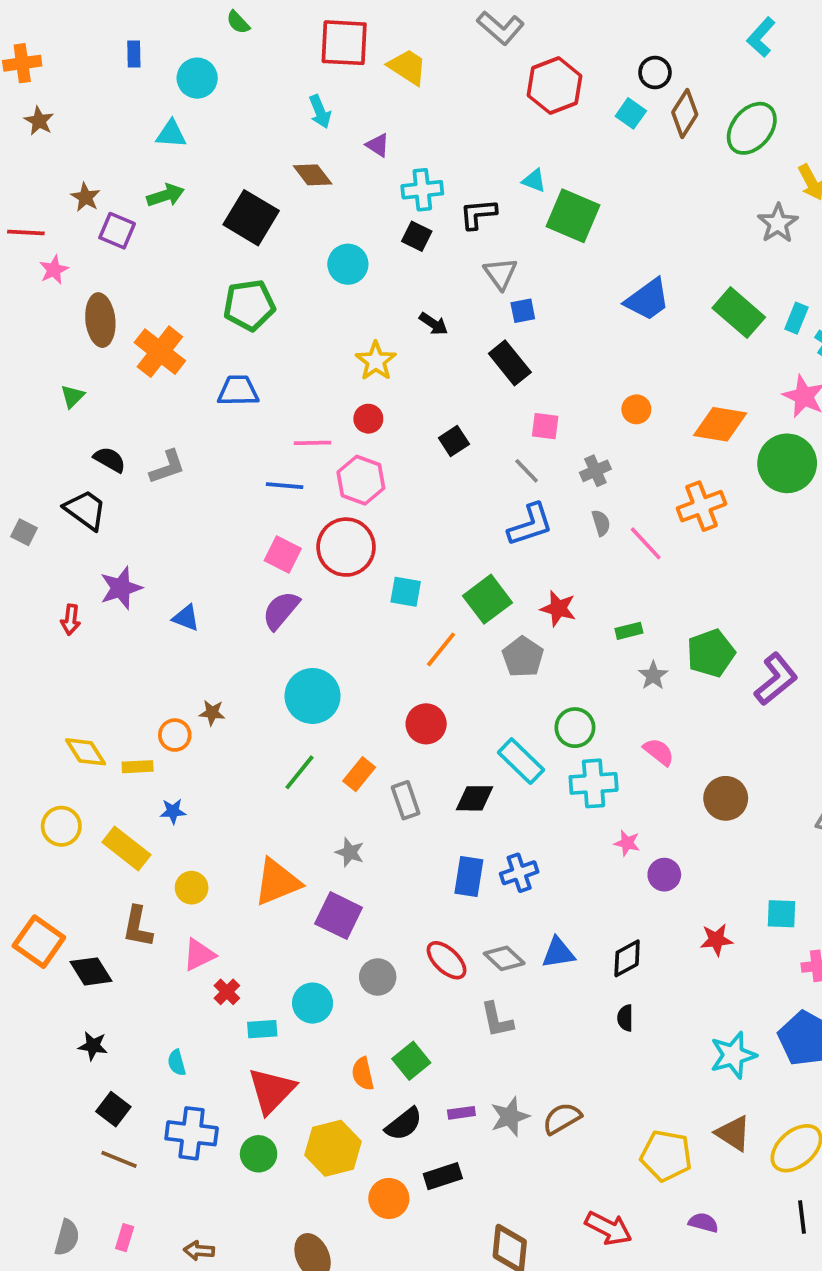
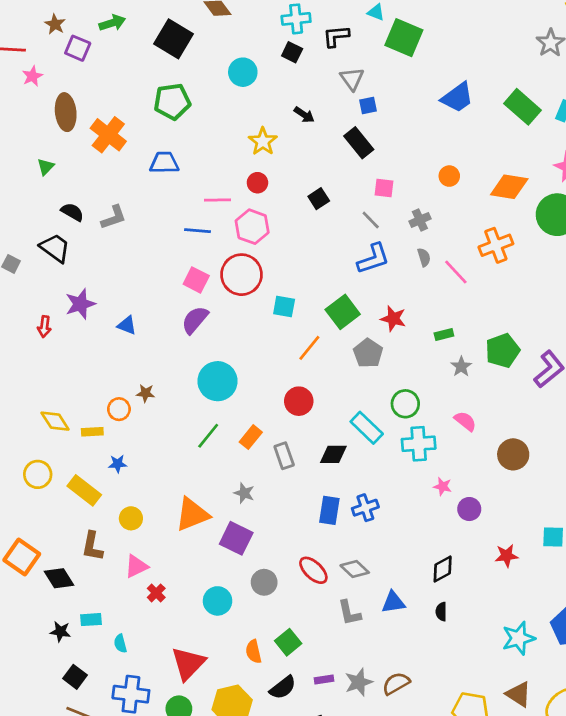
blue triangle: (558, 953) -> (393, 602), moved
cyan rectangle: (262, 1029) -> (91, 620), moved

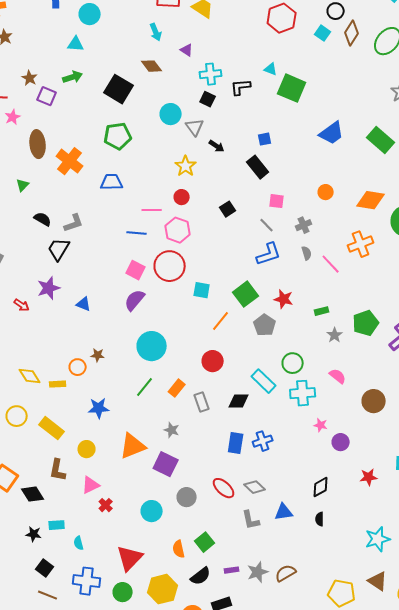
gray triangle: (352, 79) -> (195, 127), moved
black trapezoid: (55, 248) -> (59, 249), moved, turned -95
red arrow: (44, 327) -> (22, 305), turned -63
blue star: (118, 464) -> (99, 408), moved, size x1.5

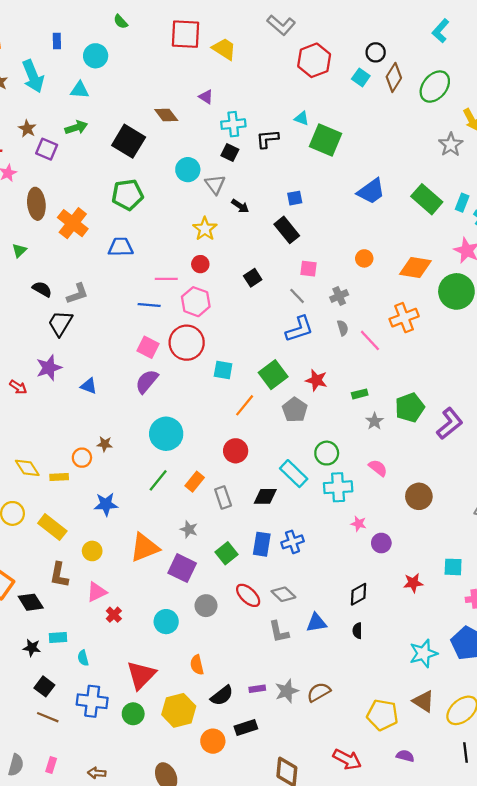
cyan arrow: (156, 32) -> (33, 76), moved, size x1.6
green square: (205, 542) -> (226, 553), moved

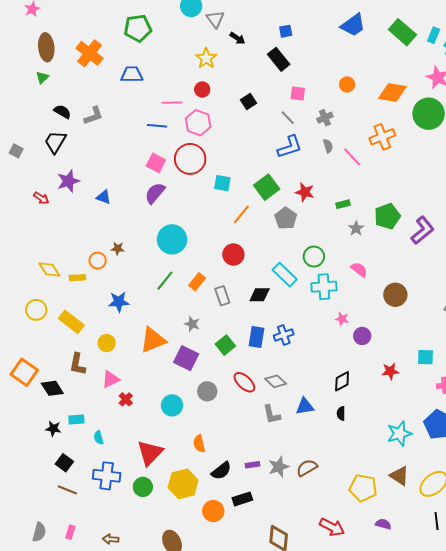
brown ellipse: (36, 204) -> (46, 47), moved
black trapezoid: (60, 323) -> (55, 142), moved

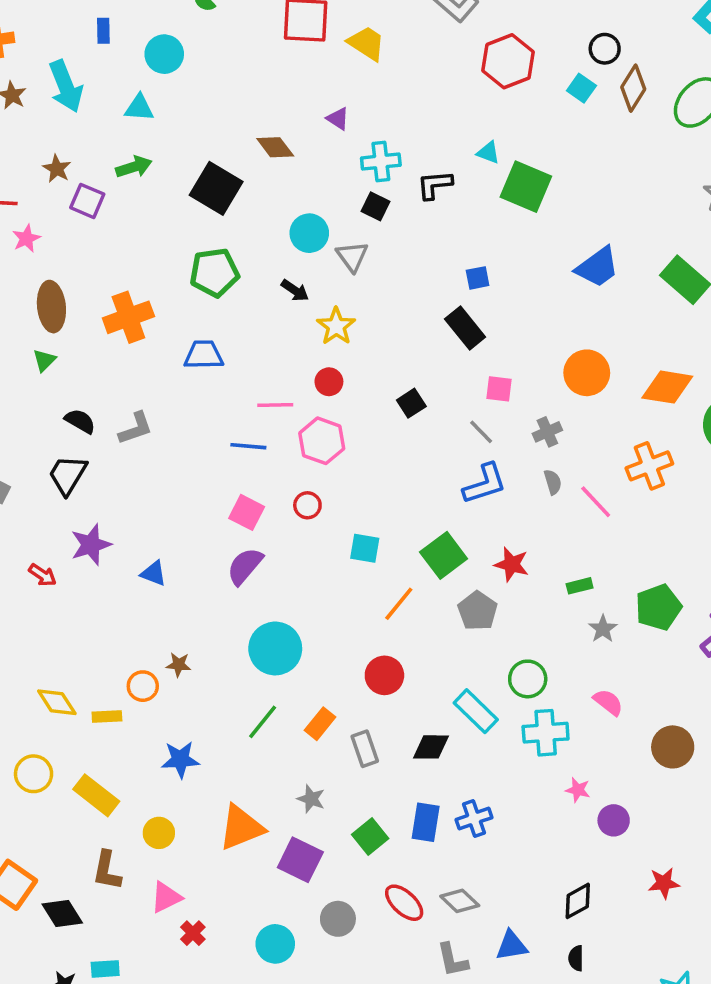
black arrow: (237, 38) -> (295, 290), moved
orange cross: (90, 53) -> (128, 317), turned 32
orange circle: (347, 84) -> (587, 373), size x1.6
red circle: (190, 159) -> (307, 505), size x0.5

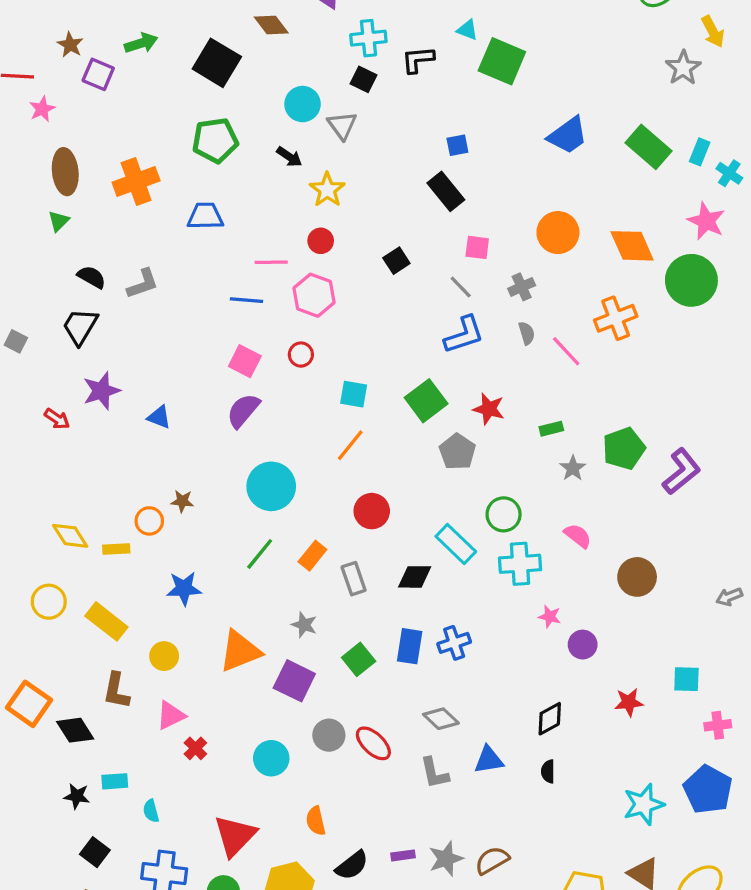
orange diamond: (667, 387) -> (632, 246), turned 57
orange line: (399, 604) -> (350, 445), moved
red ellipse: (404, 903) -> (373, 743), moved

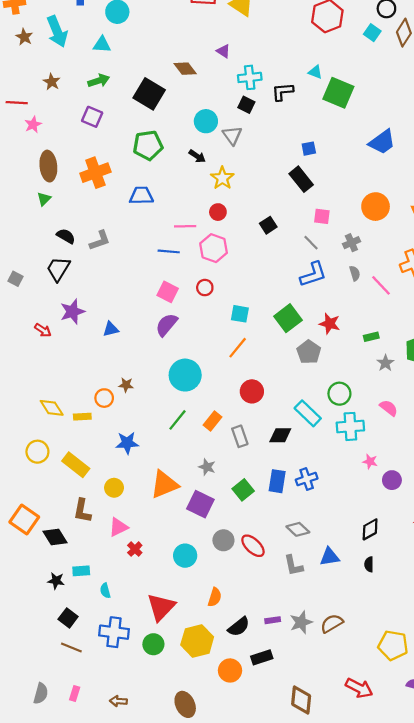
purple square: (98, 74) -> (92, 117), moved
blue triangle: (159, 417) -> (111, 329), turned -35
orange semicircle: (316, 821) -> (215, 597), turned -150

